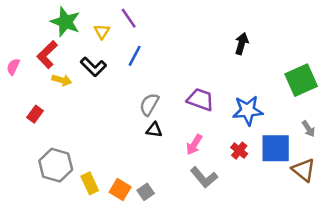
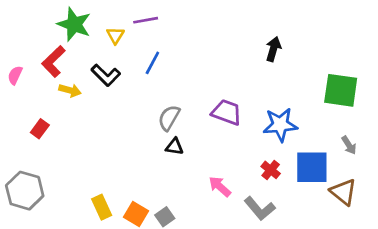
purple line: (129, 18) -> (146, 20), turned -65
green square: (301, 80) -> (341, 90), turned 32
pink arrow: (194, 145) -> (220, 186), moved, turned 100
gray hexagon: (56, 165) -> (25, 191), moved
gray L-shape: (204, 177) -> (260, 208), moved

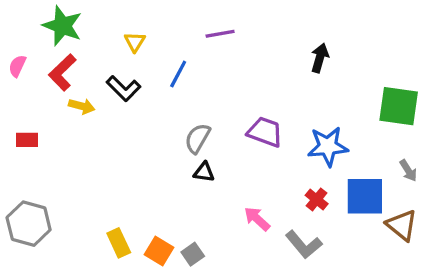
purple line: (146, 20) -> (220, 34), moved
green star: (74, 24) -> (62, 26), moved
pink semicircle: (15, 75) -> (17, 66), moved
red rectangle: (40, 129) -> (27, 140), moved, turned 54

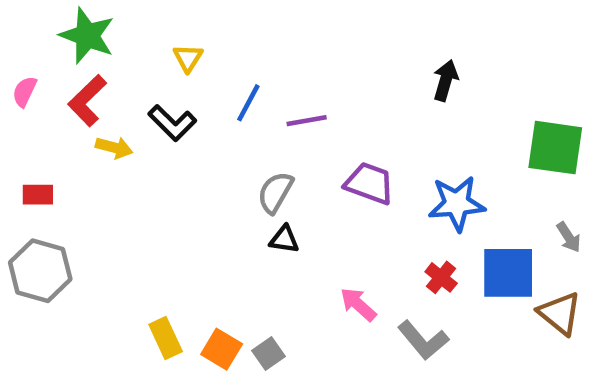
purple line: (220, 34) -> (307, 121), moved
gray hexagon: (29, 224) -> (40, 271), moved

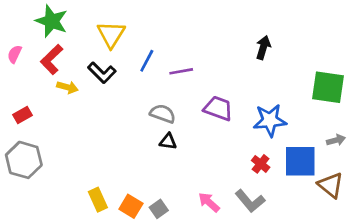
yellow triangle: (188, 58) -> (111, 34), size x1.6
gray semicircle: (275, 192) -> (163, 114), turned 80
red rectangle: (38, 195) -> (22, 115), turned -30
gray arrow: (569, 237) -> (336, 140), turned -72
pink arrow: (358, 304) -> (209, 202), moved

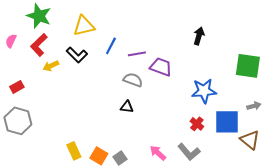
yellow triangle: (111, 34) -> (84, 26), turned 45
yellow arrow: (67, 87) -> (51, 66), turned 140
purple trapezoid: (218, 108) -> (161, 67), moved
gray semicircle: (163, 114) -> (133, 80), moved

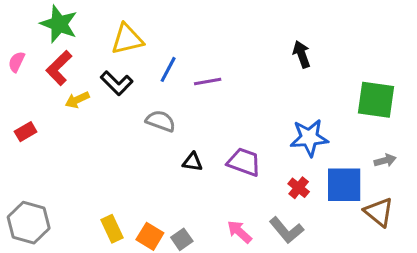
black arrow: (199, 36) -> (302, 54), turned -36
purple trapezoid: (161, 67) -> (244, 162), moved
gray semicircle: (133, 80) -> (161, 121), moved
gray hexagon: (18, 121) -> (29, 223), moved

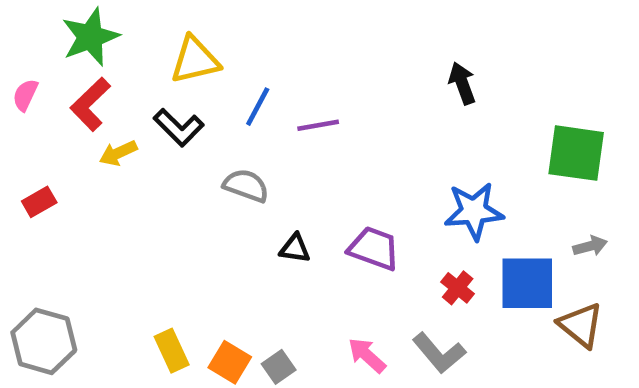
green star: (59, 24) -> (90, 37), turned 30

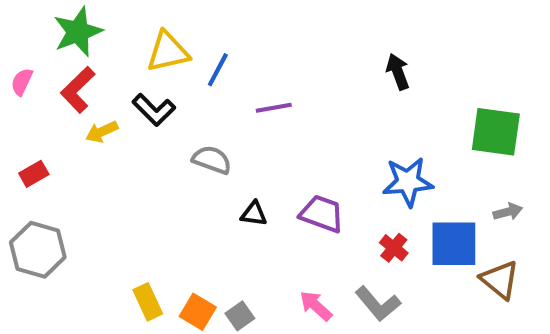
blue line: (258, 107) -> (218, 70), moved
gray hexagon: (44, 341) -> (38, 250), moved

